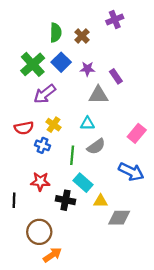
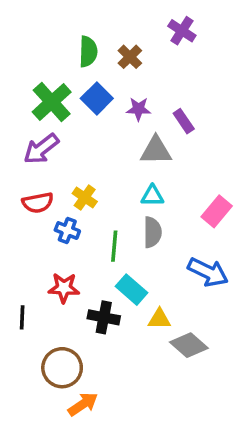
purple cross: (115, 20) -> (182, 31), turned -35
purple arrow: (45, 94) -> (41, 149), moved
cyan triangle: (87, 124) -> (152, 196), moved
gray semicircle: (96, 146) -> (152, 232), turned -54
gray diamond: (119, 218) -> (189, 345), turned 40

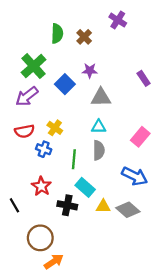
blue square: (97, 98) -> (65, 84), moved
purple rectangle: (184, 121) -> (144, 78), moved
red star: (64, 288) -> (41, 186), turned 30
black line: (22, 317) -> (14, 205), turned -32
gray diamond: (189, 345) -> (128, 210), moved

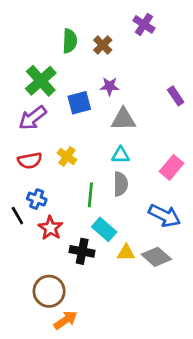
blue square: (65, 84) -> (79, 103), turned 30
blue cross: (44, 149) -> (37, 199), moved
black line: (14, 205) -> (17, 216), moved

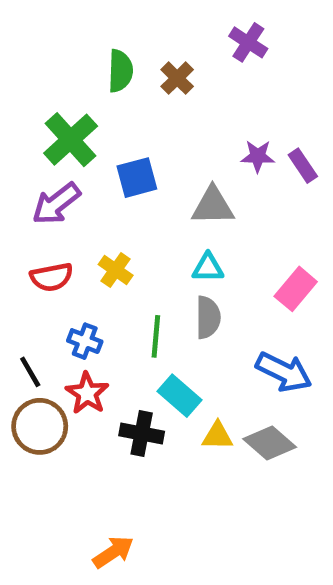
purple star: (110, 86) -> (258, 156), moved
blue cross: (37, 199) -> (85, 341), moved
brown circle: (49, 291) -> (40, 426), moved

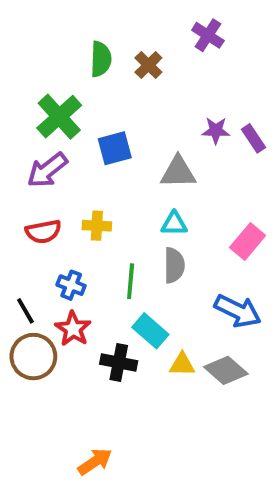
yellow cross: (116, 270) -> (97, 226), turned -32

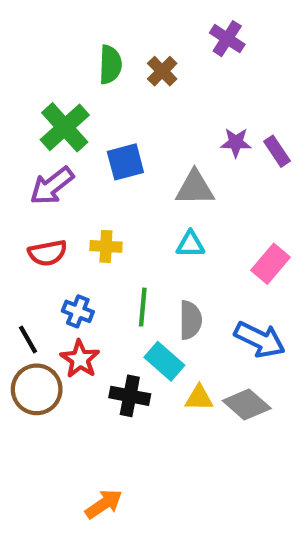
gray semicircle: (174, 265) -> (190, 320), moved

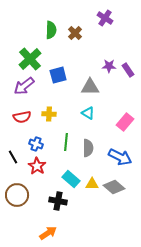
cyan triangle: (190, 244) -> (88, 113), turned 32
cyan rectangle: (164, 361) -> (71, 179), moved
brown circle: (37, 389) -> (17, 195), moved
black cross: (130, 396) -> (58, 201), moved

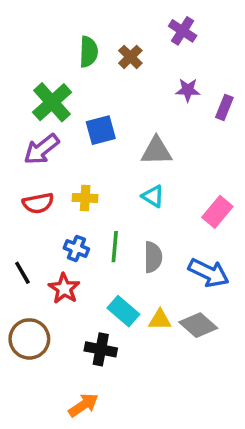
purple star: (109, 66) -> (188, 90), moved
purple rectangle: (128, 70) -> (224, 107), moved, turned 56
blue cross: (36, 144) -> (76, 248), moved

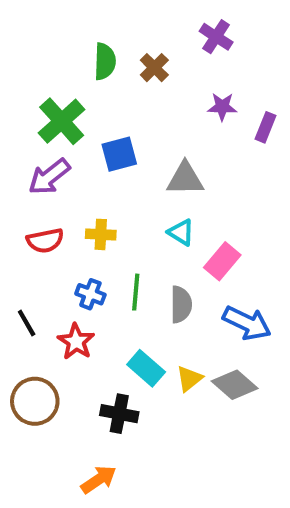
pink rectangle: (217, 212) -> (222, 261), moved
yellow triangle: (160, 320) -> (189, 379), turned -40

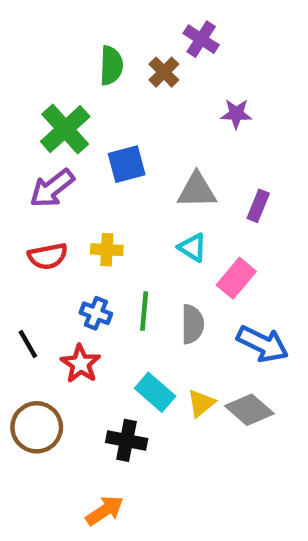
purple cross: (216, 37) -> (201, 39), moved
purple rectangle: (265, 127) -> (258, 206), moved

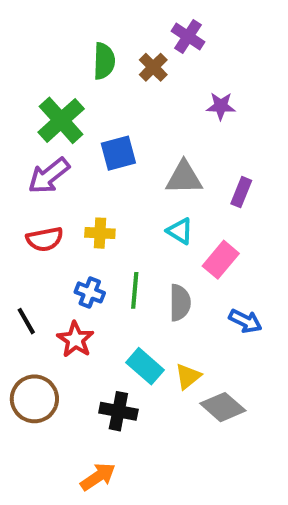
blue arrow: (263, 344) -> (245, 321), size x0.7
gray diamond: (249, 410) -> (223, 407), moved

